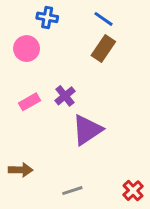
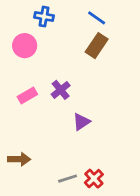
purple triangle: (87, 130) -> (81, 122), size x0.6
red cross: (133, 191) -> (94, 179), moved

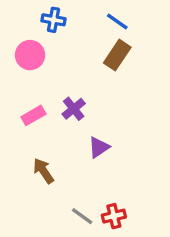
brown arrow: (19, 159) -> (43, 171), moved, turned -125
gray line: (68, 179) -> (82, 216), turned 54
red cross: (94, 179) -> (114, 216), turned 30

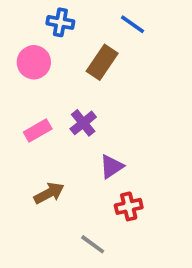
brown rectangle: (117, 55) -> (102, 62), moved
brown arrow: (43, 171) -> (49, 193), turned 96
red cross: (114, 216) -> (129, 206), moved

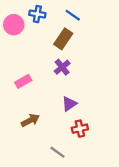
blue line: (132, 24) -> (73, 15), moved
pink circle: (34, 62) -> (14, 25), moved
purple cross: (83, 123) -> (62, 67), moved

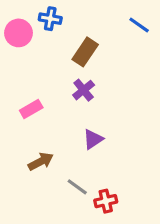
blue line: (73, 15) -> (139, 25), moved
red cross: (80, 129) -> (106, 201), moved
gray line: (57, 152) -> (77, 187), moved

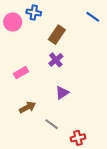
red cross: (106, 201) -> (78, 138), moved

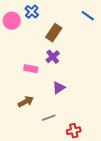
blue cross: (34, 13) -> (32, 12), turned 32
pink rectangle: (21, 73) -> (31, 69), moved, turned 40
gray line: (52, 124) -> (49, 118), turned -56

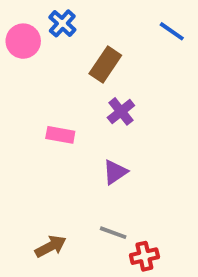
purple cross: (53, 57) -> (121, 111), moved
brown arrow: (26, 102) -> (51, 246), moved
gray line: (49, 118) -> (113, 233), moved, turned 40

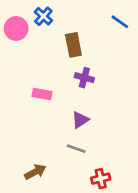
brown rectangle: (105, 65) -> (73, 45), turned -45
purple cross: (121, 111) -> (84, 78), turned -36
gray line: (113, 233) -> (76, 149), moved

